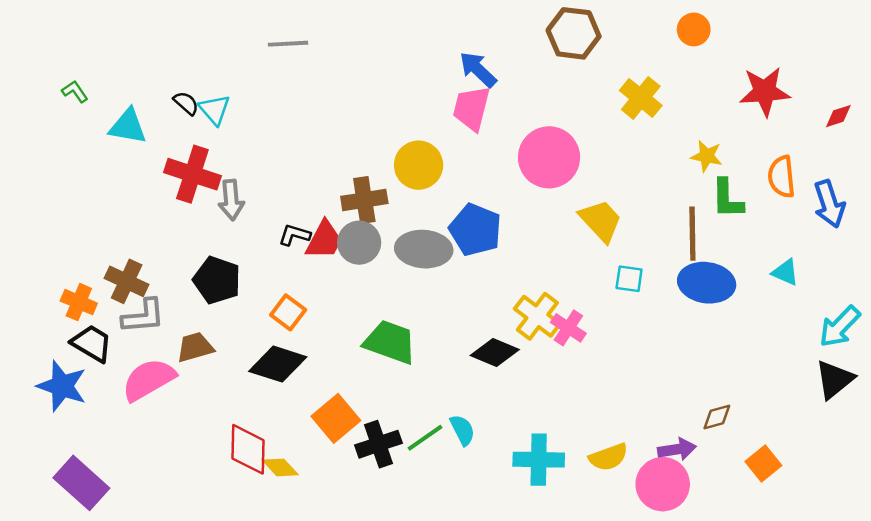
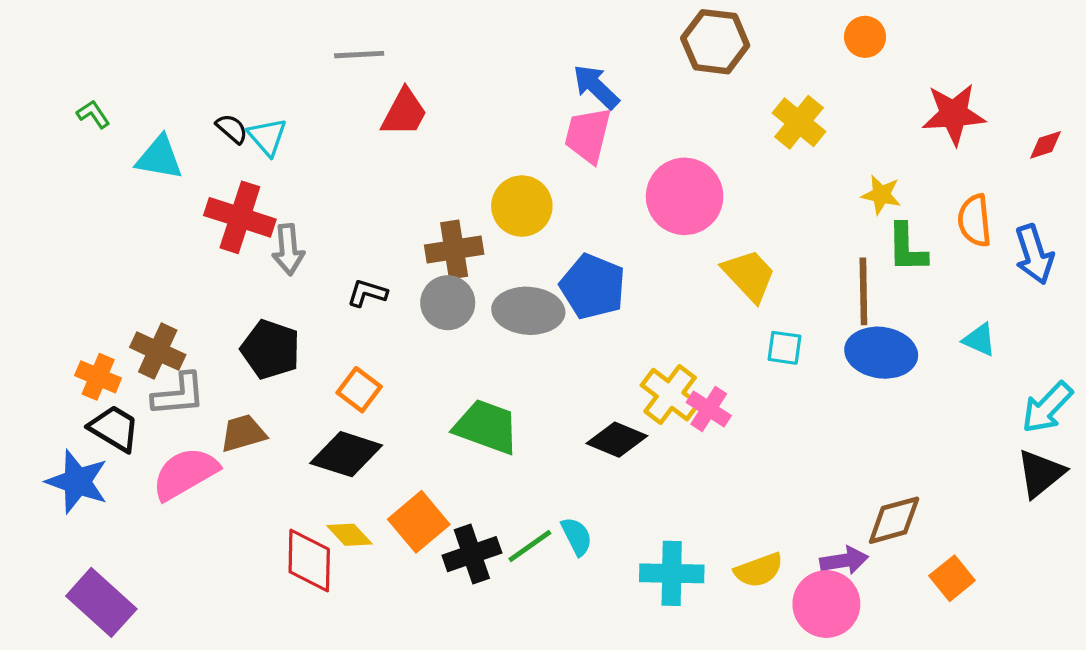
red trapezoid: (324, 240) -> (404, 113), moved
brown diamond: (717, 417) -> (894, 520), size x1.5
yellow diamond: (280, 467) -> (349, 535), moved

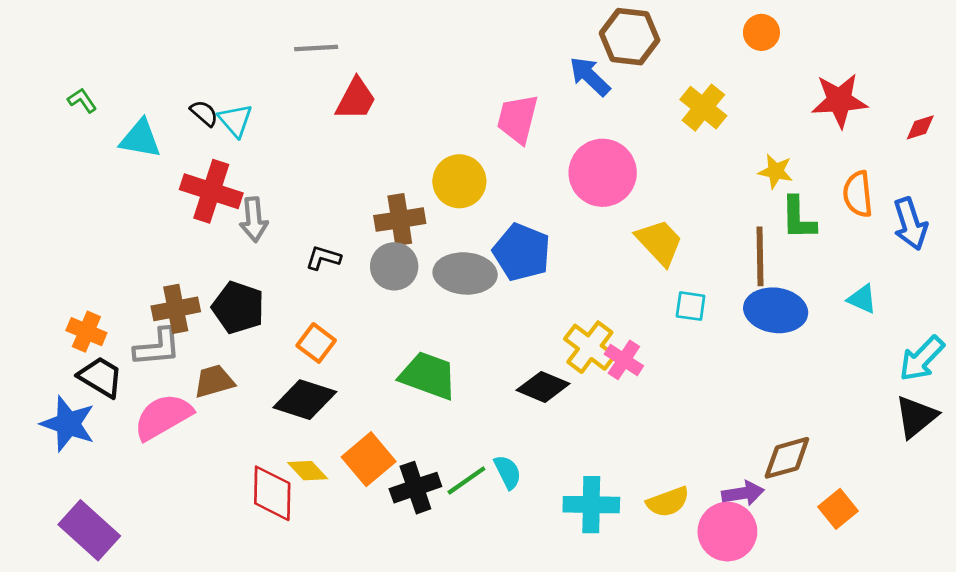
blue arrow: (596, 87) -> (590, 76), moved
brown cross: (158, 351) -> (176, 309), moved, turned -36

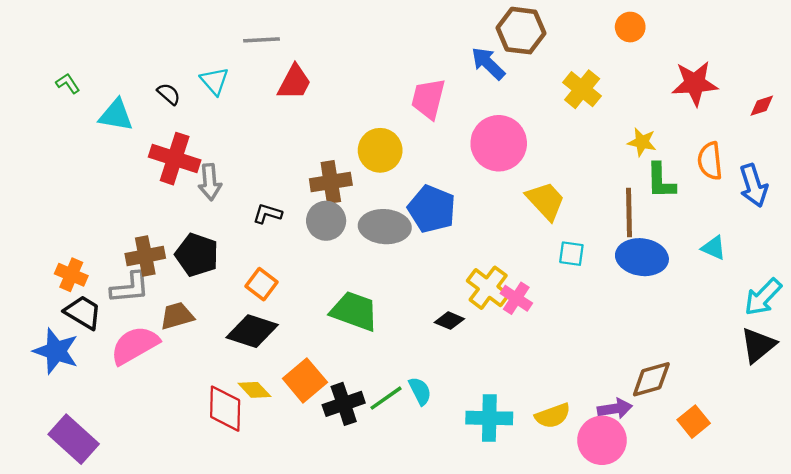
cyan triangle: (235, 120) -> (215, 81), moved
black diamond: (543, 387) -> (449, 321), size x0.7

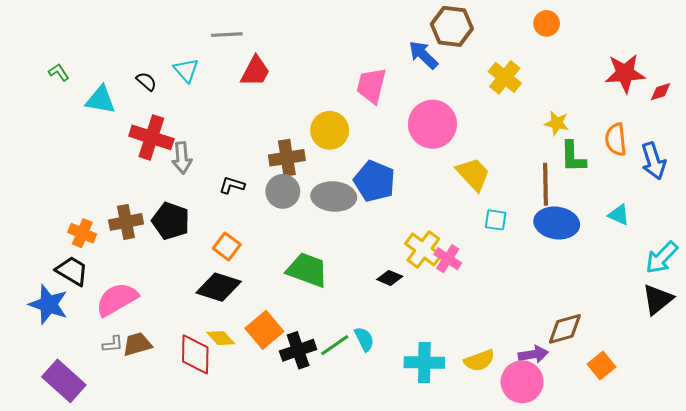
red star: (695, 83) -> (625, 73), moved
orange cross: (71, 275) -> (82, 233), moved
gray L-shape: (130, 288) -> (113, 344), moved, size x0.6
brown trapezoid: (177, 316) -> (137, 344), moved

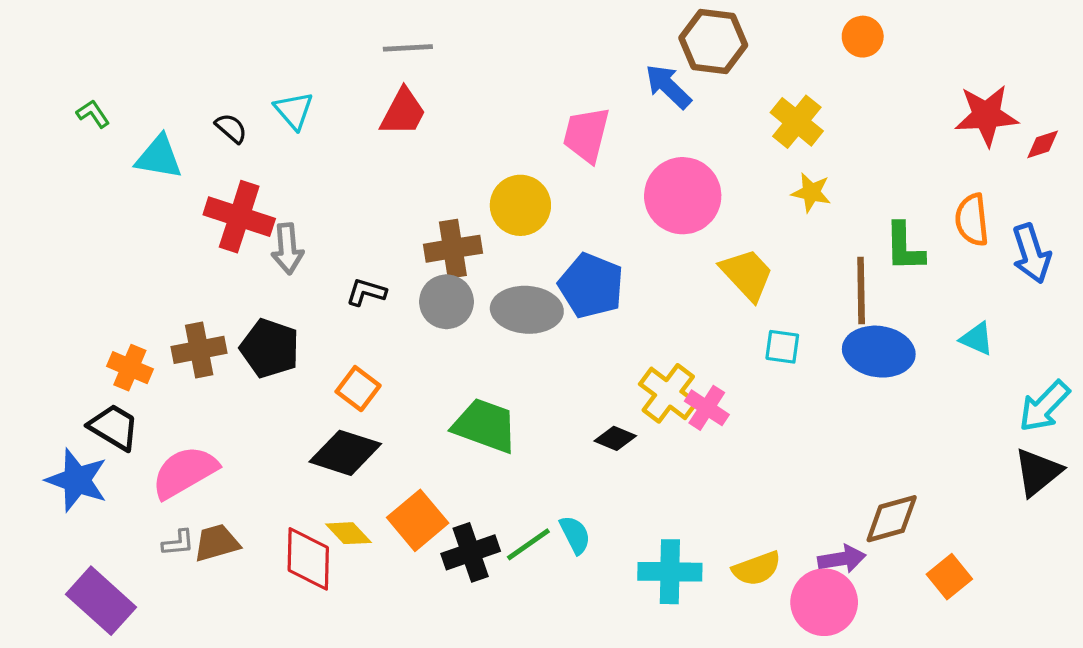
gray line: (227, 35) -> (408, 48), moved
yellow star: (557, 123) -> (811, 192), moved

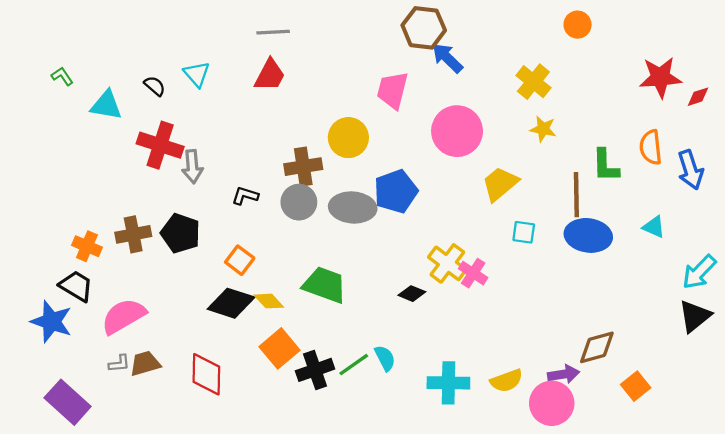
brown hexagon: (713, 41) -> (424, 28), moved
yellow trapezoid: (747, 274) -> (500, 184), turned -87
blue pentagon: (591, 286) -> (396, 191), turned 30
yellow diamond: (348, 533) -> (269, 301), moved

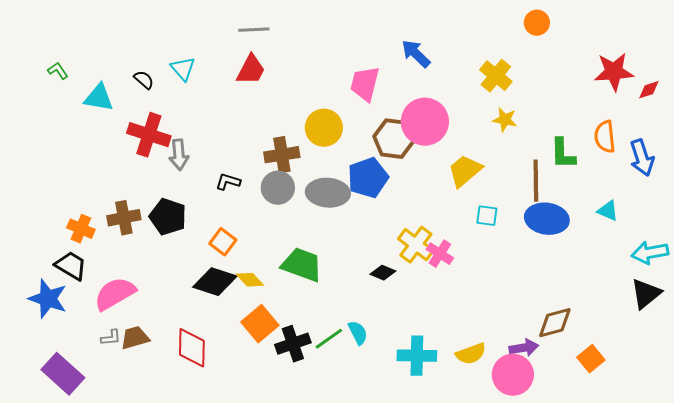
brown hexagon: (424, 28) -> (394, 139), moved
cyan arrow: (699, 272) -> (650, 253), turned 36

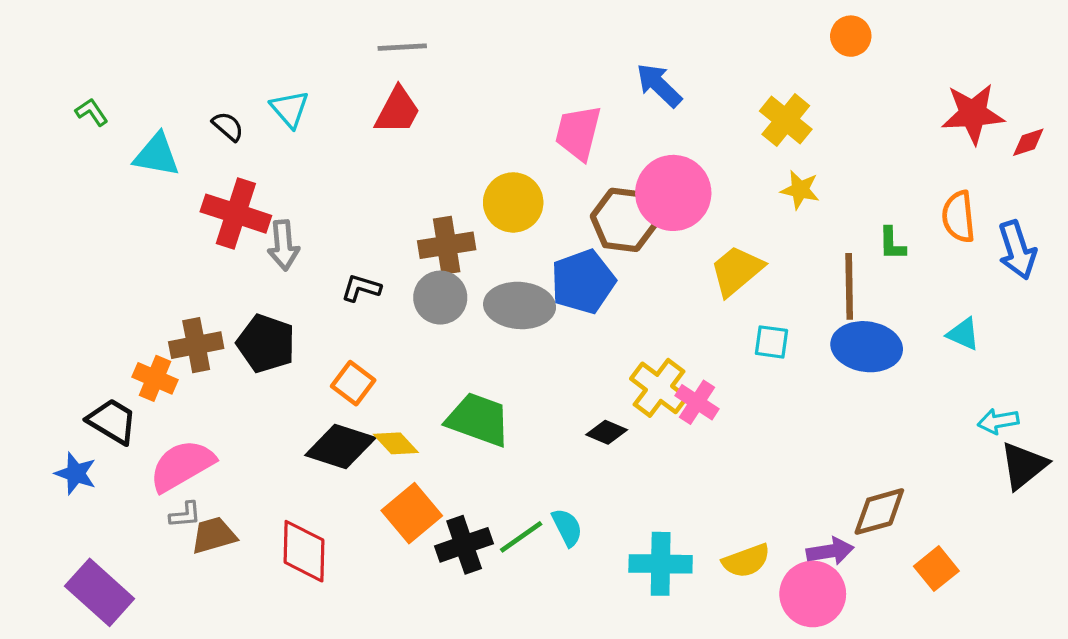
green L-shape: (563, 154) -> (892, 244), size x0.7
orange cross: (81, 229) -> (155, 378), moved
cyan arrow: (650, 253) -> (998, 421), moved, size x0.7
blue star: (48, 299) -> (76, 473), size x0.7
gray L-shape: (111, 338) -> (185, 515), moved

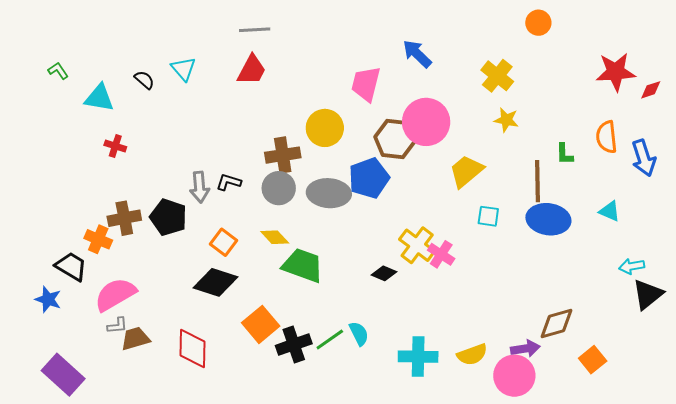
red cross: (236, 214) -> (115, 146), moved, size x0.5
gray arrow: (283, 245) -> (199, 187), moved
yellow diamond: (396, 443) -> (275, 237), moved

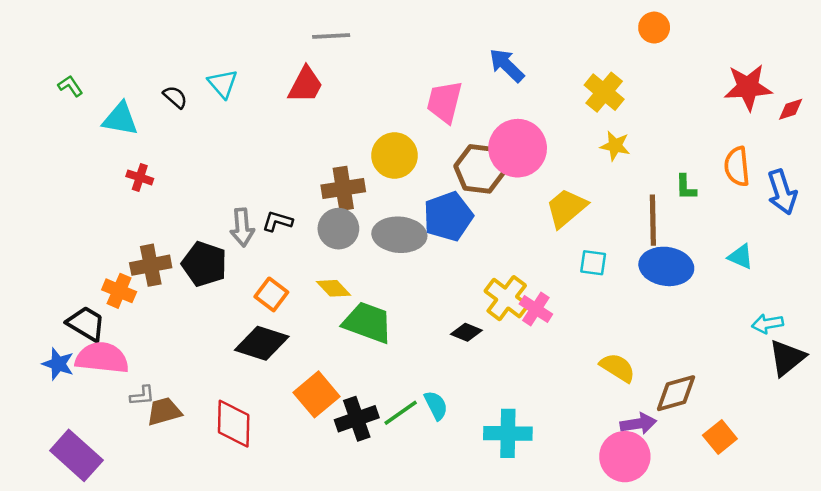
gray line: (255, 30) -> (331, 36), moved
pink semicircle: (115, 294) -> (102, 358), moved, turned 36
yellow semicircle: (472, 355) -> (618, 368), moved, turned -128

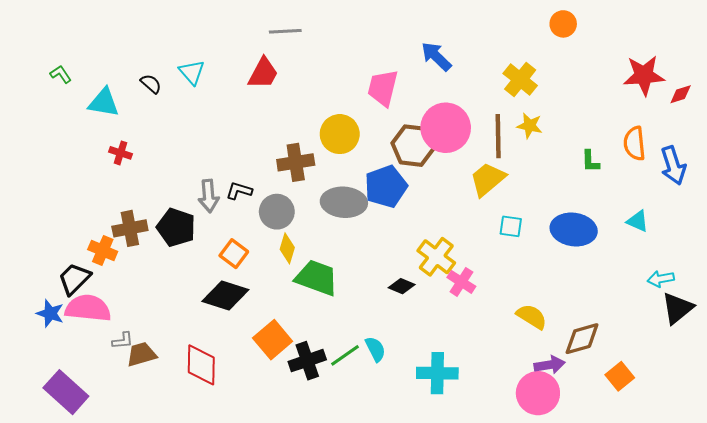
brown line: (653, 220) -> (498, 136), moved
gray circle: (338, 229) -> (277, 212), moved
yellow diamond: (334, 288) -> (287, 248), turned 60
pink cross: (536, 309) -> (461, 282), moved
black trapezoid: (86, 324) -> (74, 279), turned -76

